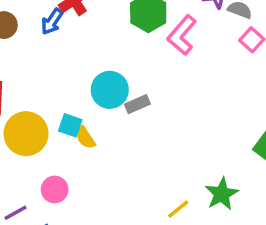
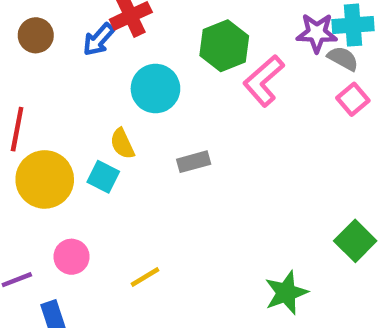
cyan circle: (110, 90) -> (155, 89), moved
yellow semicircle: (85, 138) -> (122, 144), moved
yellow line: (178, 209) -> (145, 277), moved

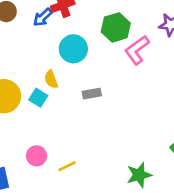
pink circle: (72, 257) -> (37, 156), moved
yellow line: (145, 277) -> (67, 166), moved

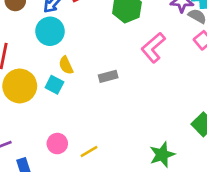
cyan circle: (73, 49) -> (50, 31), moved
pink L-shape: (137, 50) -> (153, 48), moved

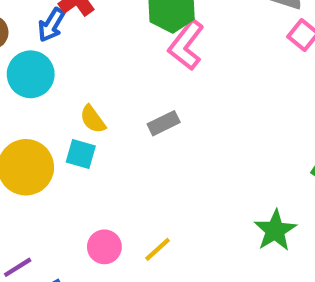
cyan circle: (50, 31) -> (31, 74), moved
pink L-shape: (153, 48) -> (186, 45), moved

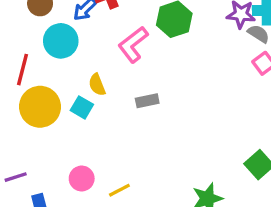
pink L-shape: (186, 45) -> (133, 44), moved

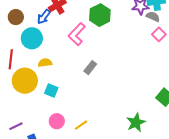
yellow semicircle: (97, 85) -> (45, 63), moved, turned 112
gray rectangle: (147, 101) -> (90, 68), turned -32
cyan square: (82, 107) -> (51, 90), moved

